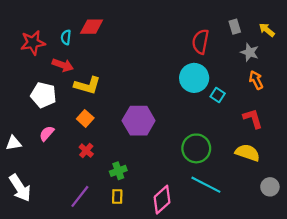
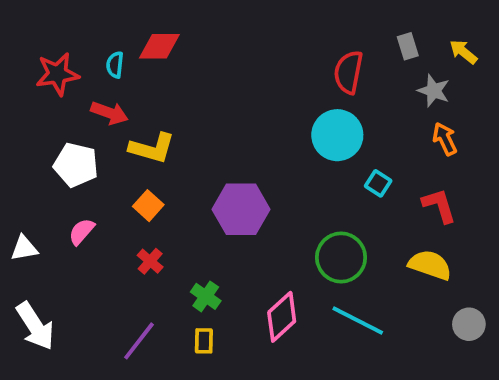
cyan square: (218, 95) -> (378, 183), moved
green cross: (118, 171) -> (206, 296), turned -35
pink diamond: (162, 200) -> (282, 317), moved

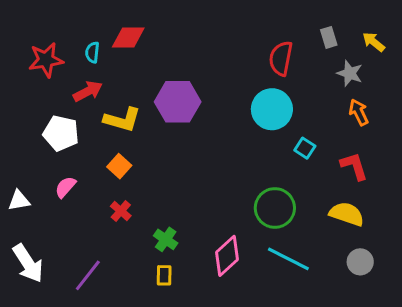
red arrow: (109, 113) -> (88, 91), turned -48
purple hexagon: (241, 209) -> (178, 102), moved
gray circle: (469, 324) -> (360, 262), moved
purple line: (139, 341) -> (88, 275), moved

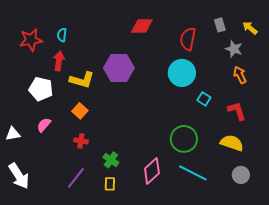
red diamond: (128, 37) -> (142, 26), moved
red arrow: (88, 91) -> (59, 61), turned -54
red cross: (121, 211) -> (81, 141), turned -32
purple line: (88, 275) -> (76, 178), moved

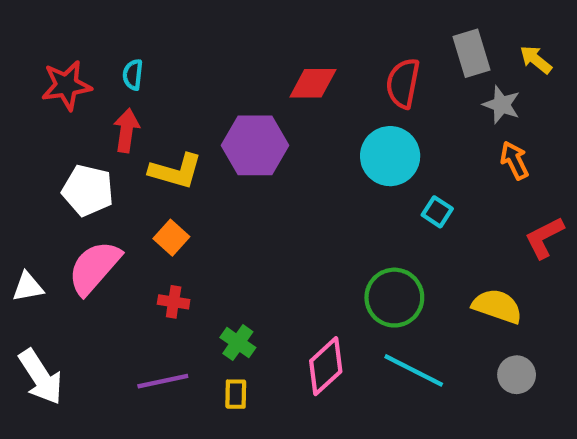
gray rectangle: (220, 25) -> (472, 53), size x1.5
red diamond: (142, 26) -> (313, 83), moved
red L-shape: (237, 111) -> (544, 238), moved, turned -100
pink semicircle: (44, 125) -> (94, 268), size x1.8
purple line: (76, 178) -> (163, 381), turned 40

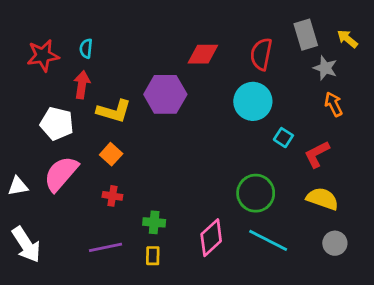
red L-shape: (544, 238) -> (317, 154), moved
green cross: (238, 343) -> (154, 222), turned -30

